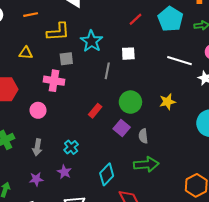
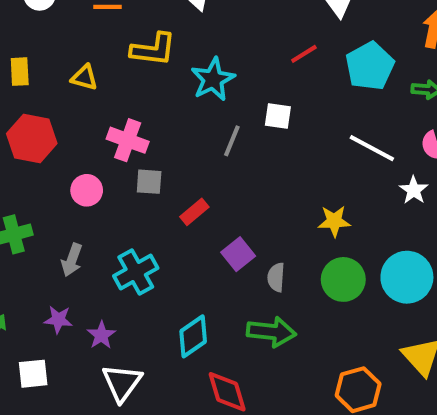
gray square: (66, 59) -> (149, 182), moved
green circle: (130, 102) -> (343, 279), moved
cyan cross: (71, 147) -> (136, 272), size x1.5
purple star: (64, 172) -> (101, 335), moved

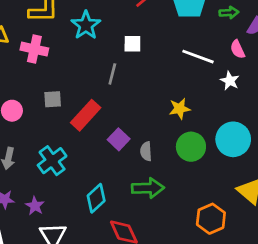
pink cross: (128, 140) -> (34, 49), moved
gray line: (232, 141) -> (112, 74), moved
red rectangle: (194, 212) -> (86, 115), size x1.6

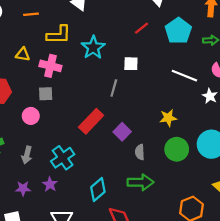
gray square: (53, 99) -> (46, 94), moved
purple square: (119, 139) -> (122, 132), moved
purple star: (35, 206) -> (50, 184), moved

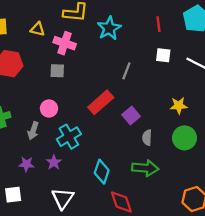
red line: (141, 28) -> (158, 24), moved, turned -64
white square: (131, 64) -> (163, 55), moved
pink circle: (31, 116) -> (49, 109), moved
cyan diamond: (98, 189) -> (102, 172), turned -35

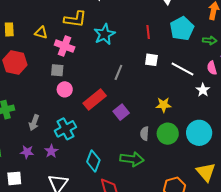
pink circle: (49, 109) -> (65, 89), moved
gray semicircle: (147, 138) -> (145, 134), moved

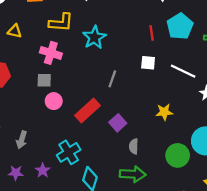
red line: (148, 32) -> (152, 33), moved
yellow triangle: (41, 33) -> (15, 31), moved
cyan cross: (65, 129) -> (69, 152), moved
gray semicircle: (145, 134) -> (134, 146), moved
green circle: (168, 134) -> (178, 155), moved

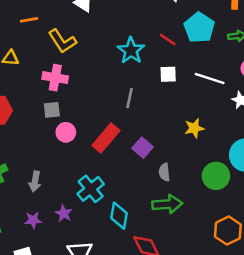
yellow L-shape: (61, 23) -> (62, 41), turned 60
red line: (152, 33) -> (168, 40), turned -40
cyan star: (94, 37) -> (131, 50), moved

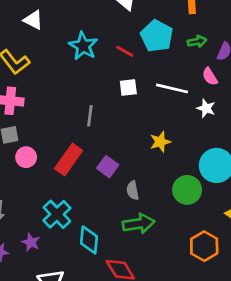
cyan star: (131, 50) -> (83, 46), moved

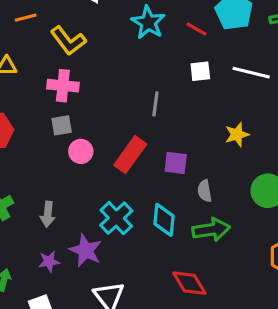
purple square: (108, 167) -> (176, 163), turned -30
cyan diamond: (89, 240) -> (164, 220), moved
purple star: (31, 242) -> (86, 250), size x1.5

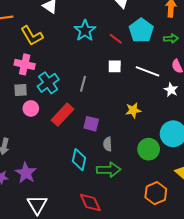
cyan cross: (116, 218) -> (48, 83), moved

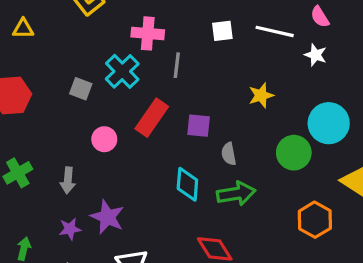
pink cross: (25, 64) -> (148, 33), moved
gray square: (21, 90) -> (81, 89), turned 32
pink circle: (31, 108) -> (104, 139), moved

